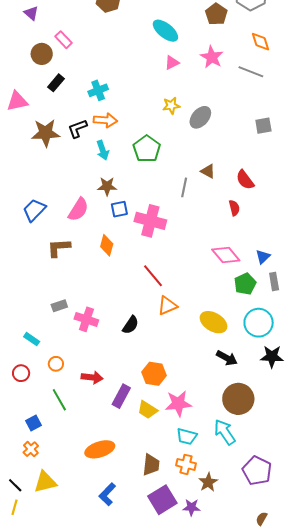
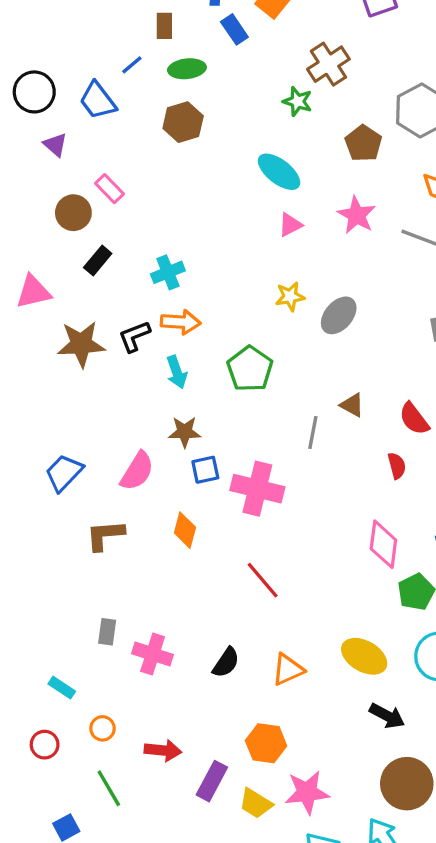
pink diamond: (226, 255) -> (383, 544), turned 48
gray rectangle: (59, 306) -> (107, 632), turned -63
orange triangle: (167, 306) -> (288, 670), moved

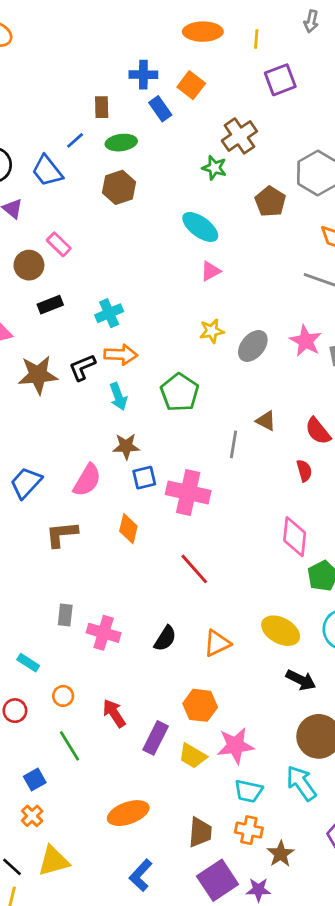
pink star: (357, 215) -> (306, 341), moved
black rectangle: (98, 260) -> (50, 305), turned 30
red arrow: (163, 750) -> (114, 713), turned -128

